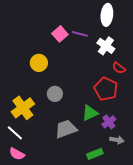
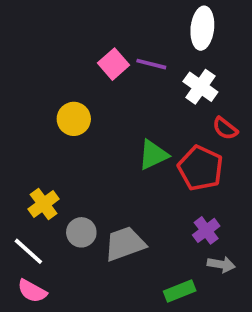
gray circle: (55, 94) -> (81, 232), moved
yellow cross: (23, 108) -> (44, 204), size x0.7
green triangle: (90, 113) -> (153, 155), moved

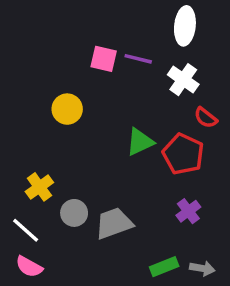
pink square: (113, 64) -> (104, 59), turned -36
gray arrow: (221, 265) -> (202, 268), moved

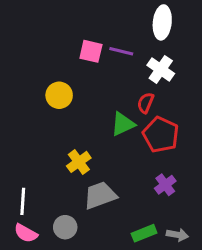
red semicircle: (206, 118) -> (146, 103), moved, turned 75
yellow cross: (39, 187) -> (79, 162), moved
gray circle: (74, 213) -> (65, 227), moved
white line: (26, 230) -> (23, 201), turned 52

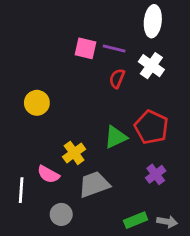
yellow circle: (59, 95) -> (37, 103), moved
red semicircle: (146, 103) -> (117, 78), moved
green triangle: (123, 124) -> (116, 137), moved
pink semicircle: (26, 233) -> (48, 174), moved

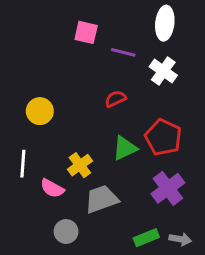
pink square: (86, 48) -> (86, 32), moved
red semicircle: (117, 78) -> (115, 99), moved, turned 42
purple cross: (156, 174) -> (168, 188), size x1.5
white line: (21, 190) -> (23, 164), moved

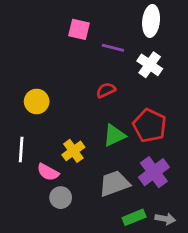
gray trapezoid: (102, 199) -> (114, 183), moved
gray circle: (66, 231) -> (61, 198), moved

